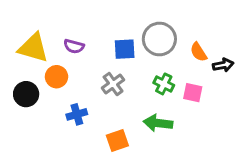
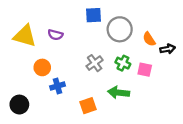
blue square: (125, 49) -> (93, 15), moved
orange circle: (56, 77) -> (42, 67), moved
gray cross: (113, 84) -> (95, 63), moved
black circle: (26, 94) -> (19, 105), moved

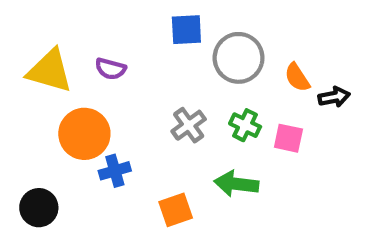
orange circle: (42, 67) -> (84, 134), size x1.5

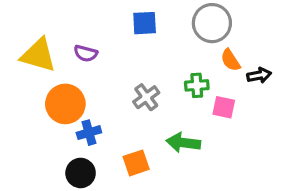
gray circle: (239, 58) -> (212, 23), moved
green cross: (245, 125) -> (197, 85), moved, turned -30
black circle: (39, 208) -> (81, 173), moved

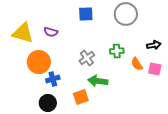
orange semicircle: (230, 60) -> (137, 64), moved
pink square: (224, 107) -> (155, 69), moved
green arrow: (183, 143) -> (98, 81), moved

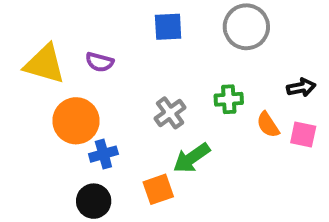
green arrow: (98, 81) -> (192, 158), turned -42

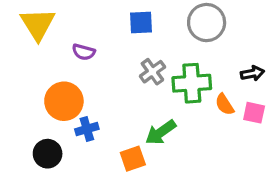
yellow triangle: (45, 64) -> (38, 24), moved, turned 42
green cross: (229, 99) -> (192, 83), size x1.6
gray cross: (170, 113) -> (152, 72), moved
black circle: (94, 201) -> (48, 154), moved

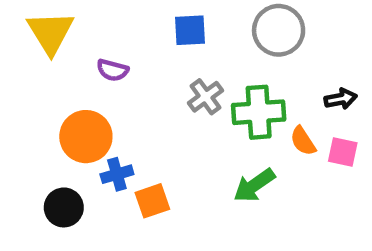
green arrow: (161, 132) -> (254, 185), moved
orange square: (133, 159) -> (152, 201), moved

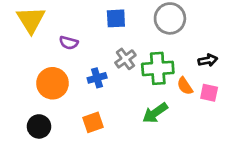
blue cross: (117, 174) -> (97, 78), moved

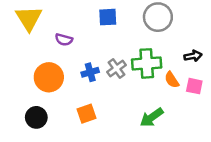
gray cross: (125, 59) -> (117, 68), moved
green arrow: (155, 113) -> (152, 117), moved

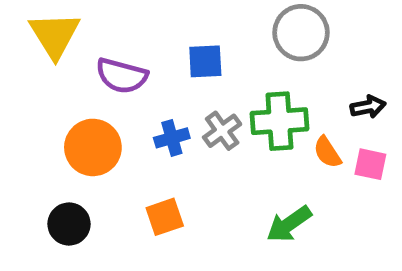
blue square: (108, 17) -> (205, 61), moved
purple semicircle: (64, 40) -> (122, 76), size x1.5

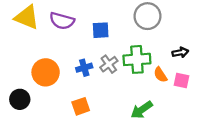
yellow triangle: (55, 35) -> (27, 17), turned -36
purple semicircle: (122, 76) -> (62, 21), moved
black circle: (69, 224) -> (20, 99), moved

